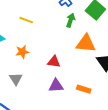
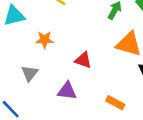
purple triangle: (56, 86) -> (67, 91), moved

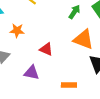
orange rectangle: (115, 103) -> (69, 85), turned -32

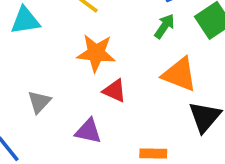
orange star: (17, 31) -> (96, 53), moved, size x1.5

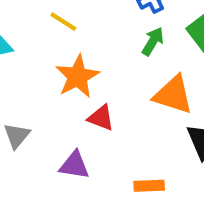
orange star: (96, 53) -> (77, 77), turned -30

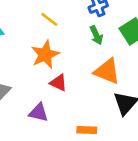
yellow line: (63, 22) -> (49, 19), moved
green arrow: (153, 41) -> (96, 35), turned 120

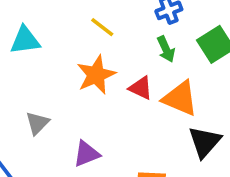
red triangle: (58, 83) -> (141, 88), moved
purple triangle: (39, 113) -> (86, 154), turned -35

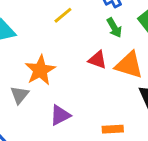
yellow line: (102, 27) -> (63, 15), turned -72
orange star: (96, 75) -> (40, 70), moved

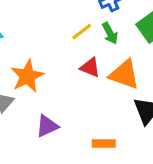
yellow line: (63, 15) -> (82, 32), moved

